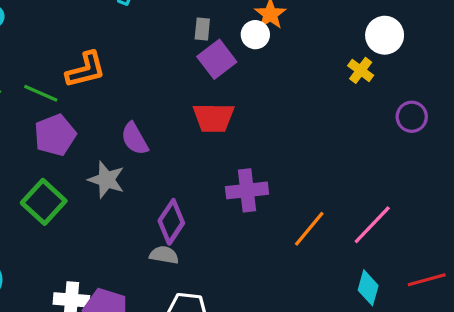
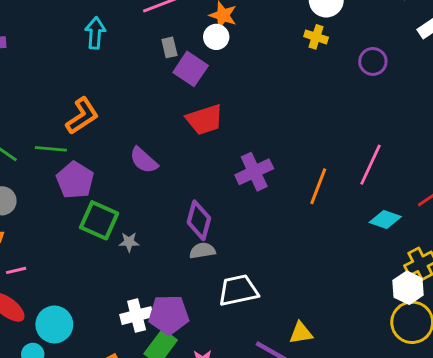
gray star: (106, 180) -> (129, 242), moved, size x0.6
green square: (44, 202) -> (99, 220), moved
cyan diamond: (368, 288) -> (385, 219), turned -68

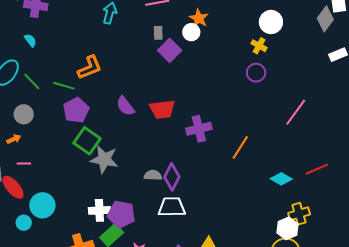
purple circle: (373, 61) -> (256, 73), moved
red trapezoid: (205, 120) -> (162, 109), moved
pink line: (371, 165) -> (296, 112), moved
purple diamond: (199, 220) -> (172, 177), moved
gray star: (129, 242) -> (104, 159), size x2.0

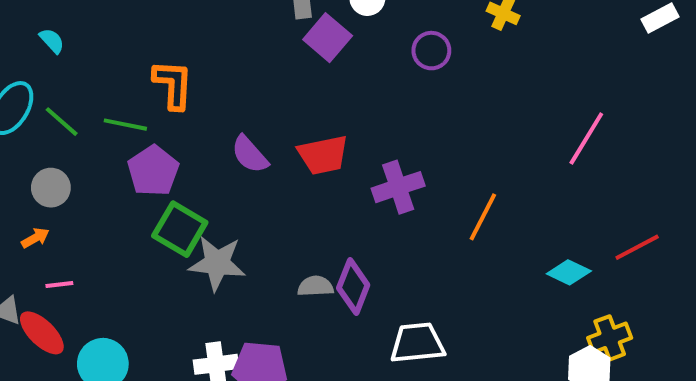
orange L-shape: (90, 68) -> (173, 85), turned -60
purple circle: (256, 73) -> (431, 51), moved
white trapezoid: (172, 207) -> (417, 343), moved

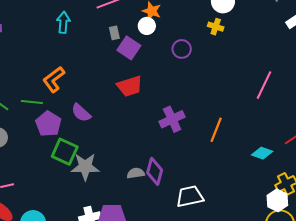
orange L-shape: (173, 85) -> (54, 79), turned -124
purple semicircle: (250, 154) -> (81, 113), moved
red trapezoid: (323, 155) -> (130, 86), moved

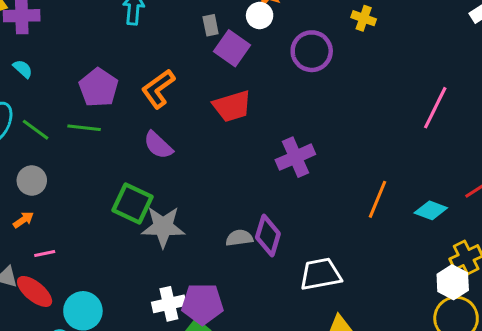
purple circle: (182, 49) -> (312, 51), size x1.4
orange L-shape: (54, 79) -> (158, 89), moved
purple pentagon: (48, 124) -> (99, 88), moved
orange line: (216, 130) -> (377, 199), moved

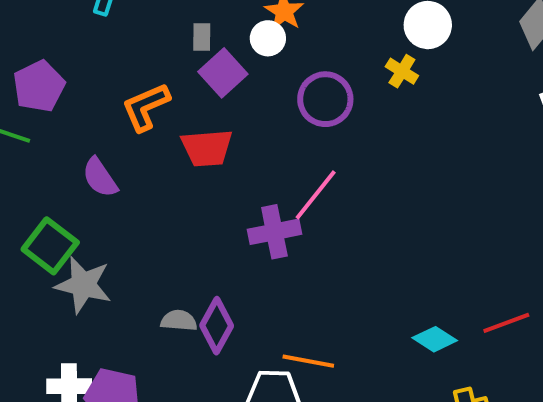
orange L-shape: (158, 89) -> (146, 107), moved
pink line: (435, 108) -> (316, 195), moved
orange line: (377, 199) -> (308, 361), moved, turned 66

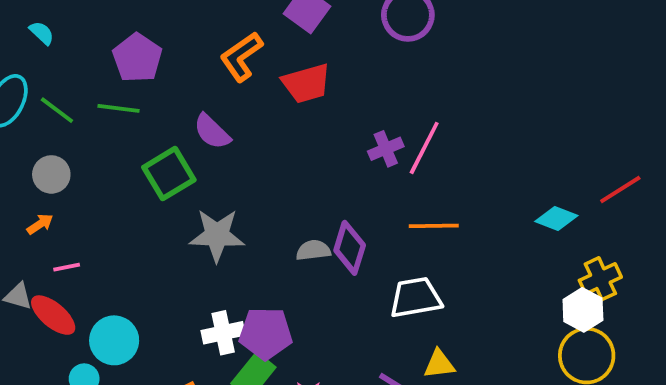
pink line: (316, 195) -> (424, 148), moved
purple cross: (274, 232) -> (386, 149), size x0.7
green square: (50, 246) -> (169, 174), moved, turned 33
orange line: (308, 361) -> (434, 226), moved

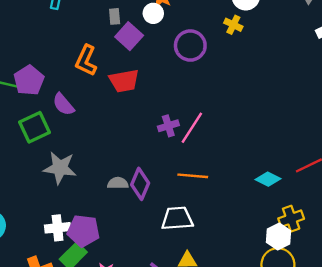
orange L-shape: (241, 57) -> (86, 60), turned -36
purple pentagon: (137, 58) -> (29, 80), moved

